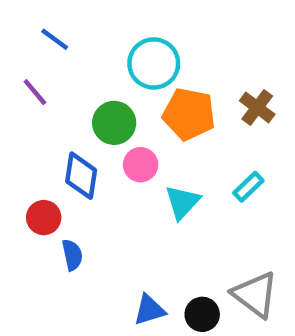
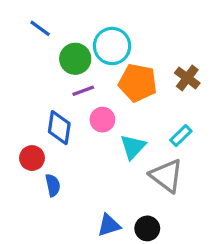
purple line: (35, 92) -> (83, 91), moved, turned -70
green circle: (114, 123) -> (75, 59), moved
gray triangle: (255, 295) -> (166, 176), moved

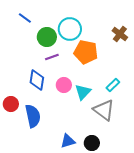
brown cross: (187, 78) -> (120, 34), moved
pink circle: (102, 120) -> (64, 85), moved
red circle: (32, 158) -> (11, 104), moved
blue semicircle: (53, 185) -> (33, 116), size x1.6

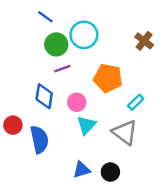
blue line: (25, 18) -> (45, 17), moved
orange pentagon: (86, 52) -> (108, 78), moved
cyan triangle: (83, 92) -> (86, 125), moved

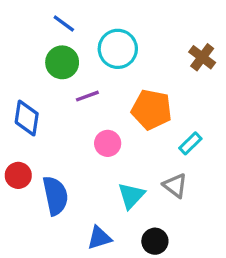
green circle: (56, 44) -> (62, 62), moved
blue diamond: (44, 96) -> (27, 118), moved
cyan triangle: (86, 125) -> (131, 196), moved
gray triangle: (125, 132) -> (175, 186), size x0.7
blue triangle: (82, 170) -> (99, 238), moved

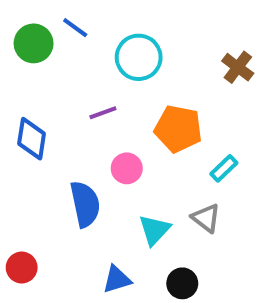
green circle: (62, 62) -> (34, 43), moved
red circle: (18, 175) -> (22, 267), moved
blue semicircle: (55, 196) -> (85, 204), moved

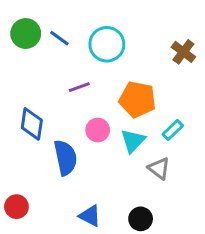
blue line: (75, 28) -> (59, 38), moved
blue diamond: (32, 139) -> (32, 124), moved
cyan triangle: (154, 230) -> (133, 141), moved
blue triangle: (117, 279) -> (90, 216), turned 45

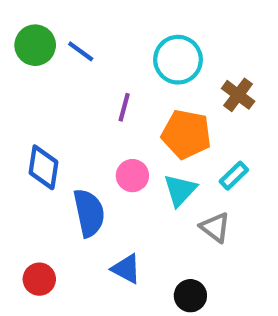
cyan circle: (107, 44) -> (178, 60), moved
brown cross: (183, 52) -> (238, 95), moved
purple line: (79, 87) -> (124, 107), moved, turned -55
red circle: (16, 207) -> (39, 279), moved
blue triangle: (90, 216) -> (126, 269), moved

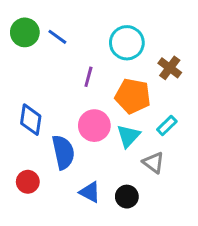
pink circle: (132, 176) -> (94, 126), size x1.4
red circle: (39, 279) -> (28, 182), moved
black circle: (190, 296) -> (127, 197), moved

